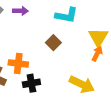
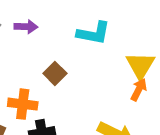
brown square: (53, 43) -> (55, 73), moved

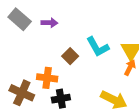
cyan L-shape: (94, 33) -> (98, 47), moved, turned 50

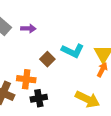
cyan L-shape: (98, 47) -> (73, 51), turned -35

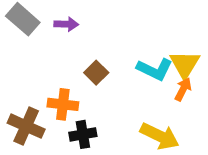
cyan L-shape: (73, 51) -> (155, 69), moved

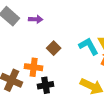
cyan L-shape: (155, 69) -> (89, 46), turned -145

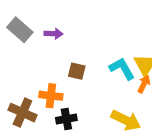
brown square: (54, 48) -> (77, 71), turned -32

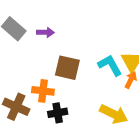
brown square: (77, 71) -> (67, 68), size x1.5

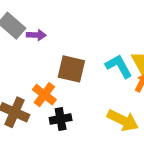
purple arrow: (45, 32) -> (36, 35), moved
orange cross: (43, 91) -> (44, 95), turned 30

